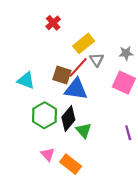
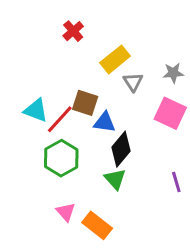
red line: (78, 67) -> (60, 119), moved
blue triangle: (76, 89) -> (105, 122), size x0.7
black diamond: (68, 118) -> (121, 149), moved

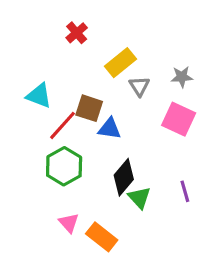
cyan triangle: (36, 110) -> (39, 96), moved
black diamond: (121, 149) -> (124, 177), moved
green triangle: (115, 179) -> (139, 198), moved

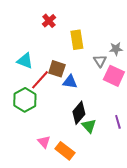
yellow rectangle: (121, 63) -> (77, 40), turned -60
gray triangle: (139, 86) -> (100, 61), moved
green hexagon: (64, 166) -> (25, 100), moved

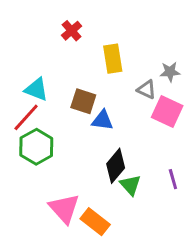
gray triangle: (100, 61) -> (147, 89), turned -32
red line: (40, 80) -> (26, 117), moved
pink triangle: (44, 142) -> (64, 208), size x1.6

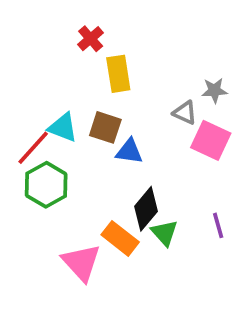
yellow rectangle: (113, 59) -> (118, 74), moved
cyan triangle: (36, 89) -> (63, 127), moved
orange rectangle: (95, 222) -> (120, 238), moved

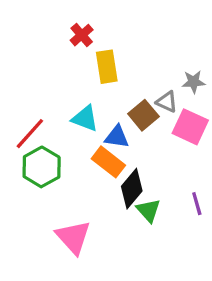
cyan triangle: (63, 127) -> (85, 118), moved
brown square: (105, 127) -> (143, 115), moved, turned 32
orange rectangle: (120, 238) -> (108, 162), moved

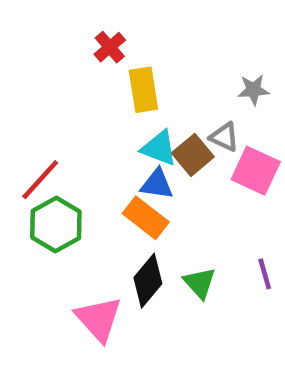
gray star: (194, 82) -> (253, 90), moved
cyan triangle: (85, 118) -> (159, 148), moved
black diamond: (132, 189) -> (148, 281), moved

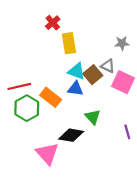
red line: (40, 180) -> (19, 86), turned 35
orange rectangle: (146, 218) -> (51, 97), moved
black diamond: (148, 281) -> (71, 135), turned 60
green triangle: (200, 283) -> (93, 117), moved

